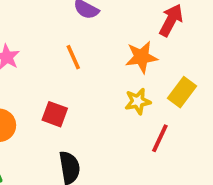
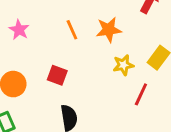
orange star: (141, 57) -> (109, 30), moved

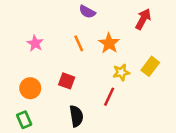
orange star: (109, 30) -> (109, 43), turned -30
red line: (141, 94) -> (109, 97), moved

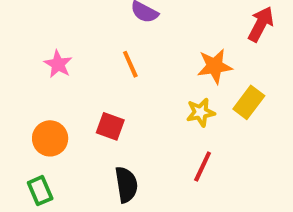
red arrow: (143, 19) -> (261, 24), moved
orange star: (109, 43) -> (215, 66), moved, turned 30
red line: (109, 97) -> (203, 167), moved

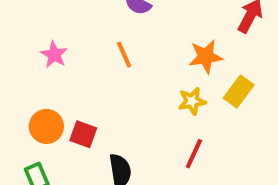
red square: (110, 126) -> (83, 134), moved

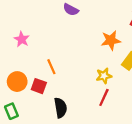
orange line: (124, 55) -> (51, 67), moved
yellow star: (192, 101) -> (104, 76), moved

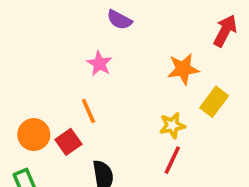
pink star: (22, 39) -> (99, 64), moved
red square: (39, 86) -> (68, 142), turned 35

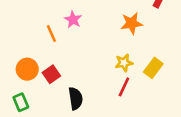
yellow rectangle: (214, 102) -> (153, 68), moved
orange line: (88, 111) -> (51, 34), moved

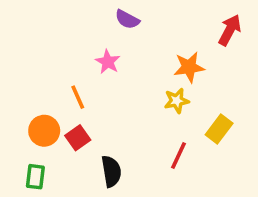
orange line: (51, 34) -> (78, 97), moved
yellow star: (124, 63) -> (177, 101), moved
green rectangle: (21, 102) -> (35, 177), turned 30

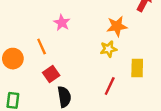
yellow rectangle: (219, 129) -> (137, 68), turned -36
orange circle: (44, 131) -> (13, 59), moved
red square: (78, 138) -> (51, 74), moved

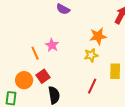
pink star: (62, 23) -> (52, 45), moved
orange circle: (13, 59) -> (24, 80), moved

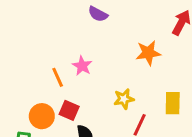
yellow star: (91, 55) -> (124, 99), moved
red square: (43, 76) -> (69, 110), turned -32

